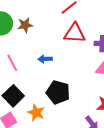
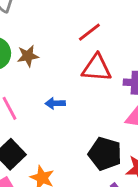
black pentagon: (58, 92) -> (105, 154), moved

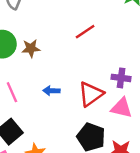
red triangle: (97, 68) -> (91, 94), moved, turned -44

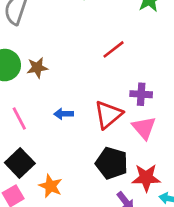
red line: (85, 32) -> (114, 49), moved
pink triangle: (122, 108) -> (144, 128), turned 40

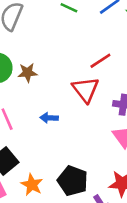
red triangle: (108, 115) -> (86, 90), moved, turned -32
black pentagon: (112, 163) -> (73, 181), moved

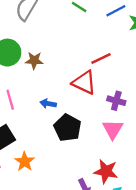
red triangle: (86, 90) -> (84, 83), turned -35
black pentagon: (73, 181) -> (67, 128), moved

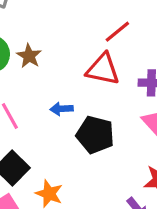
brown star: (34, 60) -> (29, 56), turned -30

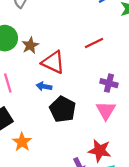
red triangle: (103, 69) -> (53, 62), moved

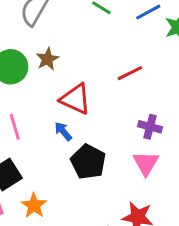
brown star: (30, 45) -> (47, 59), moved
blue arrow: (44, 86) -> (63, 131), turned 40

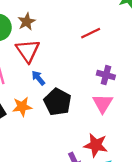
red triangle: (75, 99) -> (28, 51), moved, turned 30
orange star: (34, 206) -> (22, 107), moved, turned 30

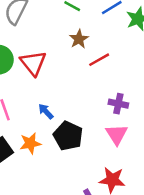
brown star: (27, 22) -> (79, 39), moved
red triangle: (28, 51) -> (33, 63), moved

